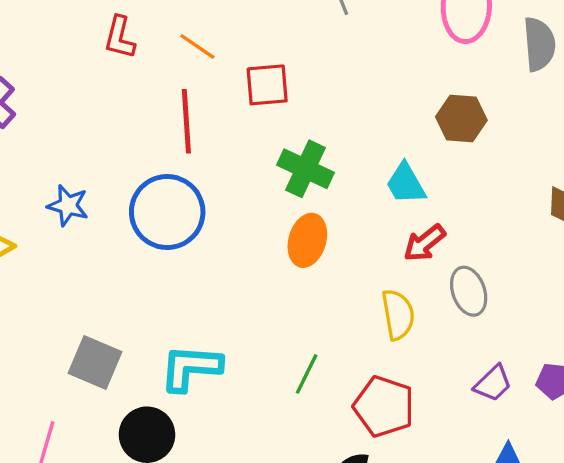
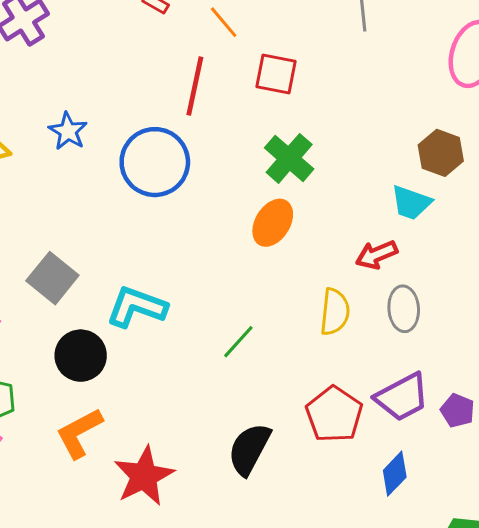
cyan trapezoid: (406, 184) -> (411, 203), moved, turned -57
purple trapezoid: (493, 383) -> (402, 397), size x1.5
red pentagon: (384, 406) -> (334, 414), moved

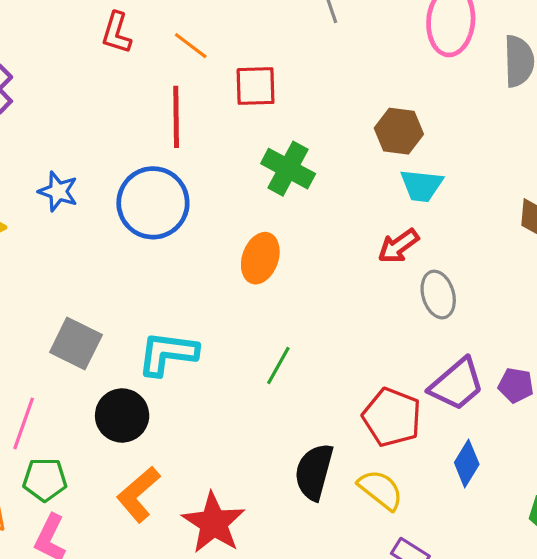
brown hexagon: (441, 153) -> (399, 131), moved
orange ellipse: (273, 223) -> (260, 258), moved
yellow semicircle: (335, 312) -> (381, 490), moved, turned -45

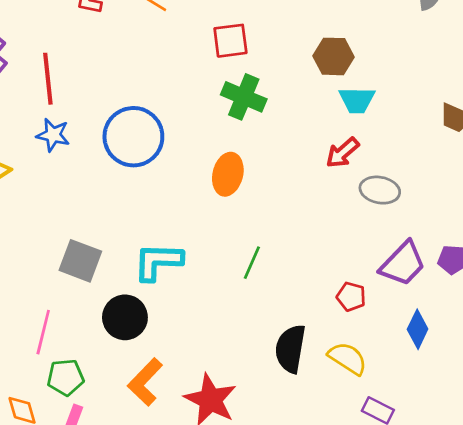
red square: (256, 86) -> (230, 41), moved
red line: (176, 117) -> (48, 79), moved
gray ellipse: (438, 295) -> (380, 190), turned -57
red pentagon: (392, 417) -> (351, 297), size x0.6

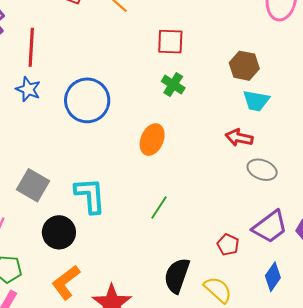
green cross: (244, 97) -> (173, 85), size x0.7
red arrow: (342, 153) -> (239, 138), turned 44
cyan L-shape: (158, 262) -> (90, 195), turned 75

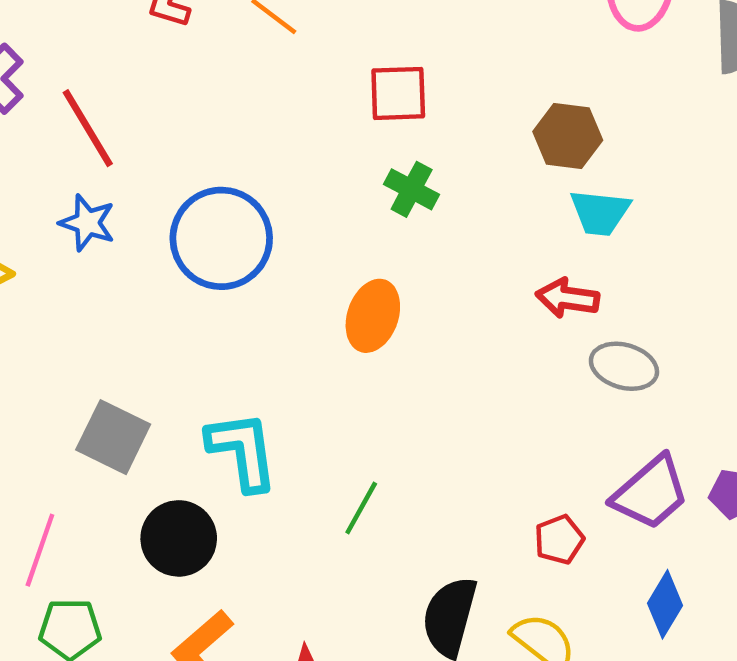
red line: (31, 47) -> (88, 128), turned -30
green line: (159, 208) -> (361, 508), moved
red pentagon: (228, 245) -> (559, 540), turned 30

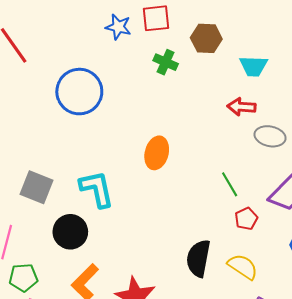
brown hexagon: (568, 136) -> (206, 38), moved
blue star: (87, 223) -> (118, 27), moved
orange ellipse: (373, 316) -> (157, 153), moved
green line: (361, 508) -> (230, 184), moved, turned -55

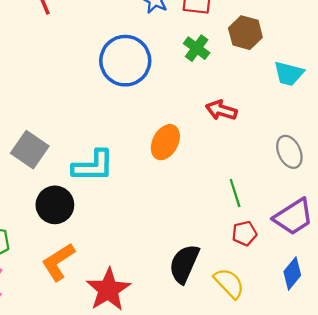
blue circle: (79, 92) -> (125, 61), moved
red arrow: (242, 107) -> (221, 110), moved
gray ellipse: (270, 136) -> (289, 152), turned 40
cyan L-shape: (97, 189) -> (93, 166), turned 90

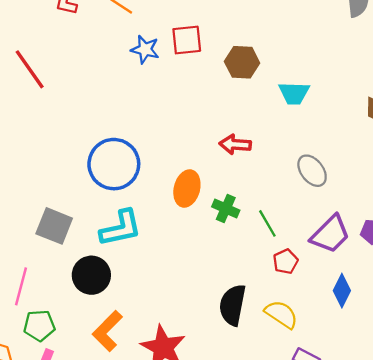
green cross: (197, 48) -> (226, 208), moved
blue circle: (125, 61) -> (114, 164), moved

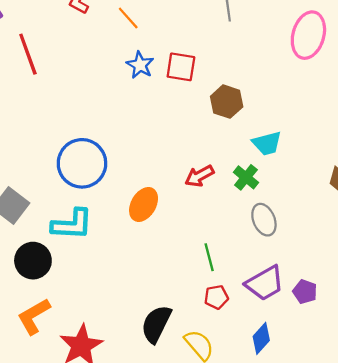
cyan trapezoid: (294, 93) -> (267, 143), turned -32
red arrow: (235, 144) -> (199, 176), turned -48
green cross: (226, 208) -> (246, 177), moved

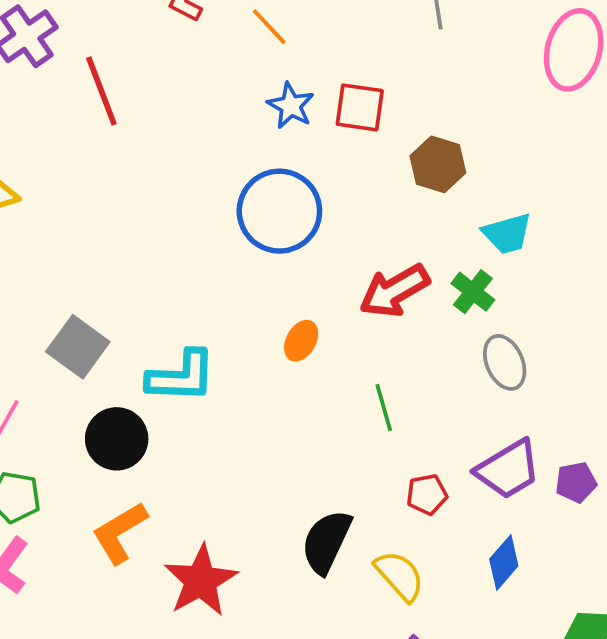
blue circle: (82, 163) -> (279, 211), moved
red arrow: (199, 176) -> (394, 291), size x1.4
orange ellipse: (144, 204) -> (301, 341), size x0.7
green line: (209, 257) -> (384, 408), moved
purple pentagon: (305, 292) -> (576, 482), turned -30

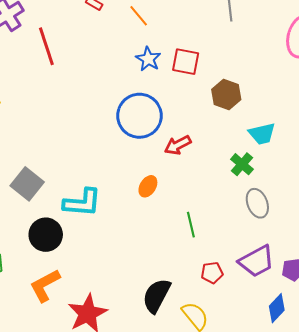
red arrow: (394, 291) -> (178, 145), moved, size x0.7
blue diamond: (504, 563) -> (277, 308), moved

